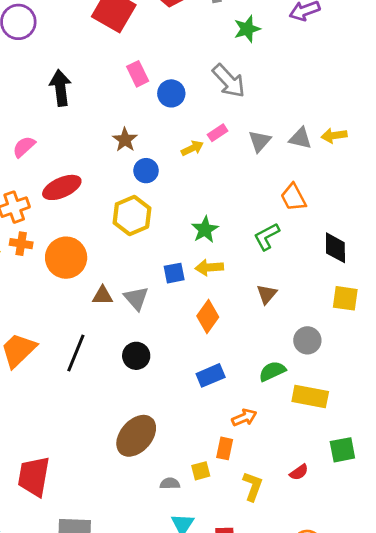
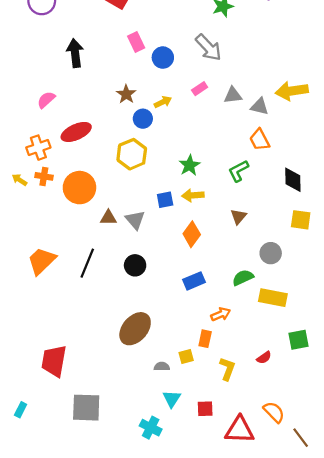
yellow arrow: (334, 136) -> (292, 91), size x1.6
gray triangle: (300, 138) -> (260, 106), moved
gray triangle: (260, 141) -> (233, 95), turned 42
yellow arrow: (192, 148) -> (163, 102), moved

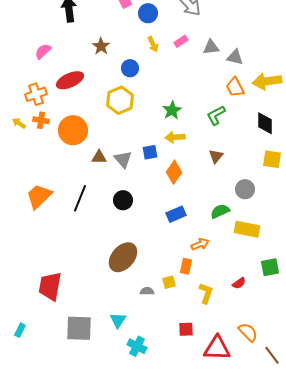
yellow arrow: (292, 91) -> (267, 81), moved
brown star: (126, 94) -> (101, 46), moved
yellow arrow: (163, 102) -> (153, 44), moved, turned 91
blue square: (165, 200) -> (150, 152), moved
cyan triangle: (172, 399) -> (118, 320), moved

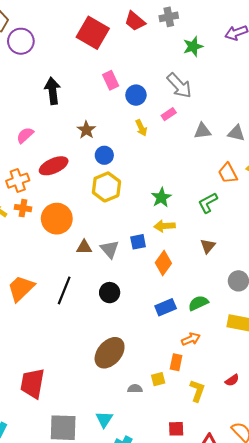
pink rectangle: (181, 41) -> (169, 114), moved
gray triangle: (235, 57) -> (236, 133), moved
blue circle: (130, 68) -> (104, 155), moved
green semicircle: (220, 211) -> (198, 303), moved

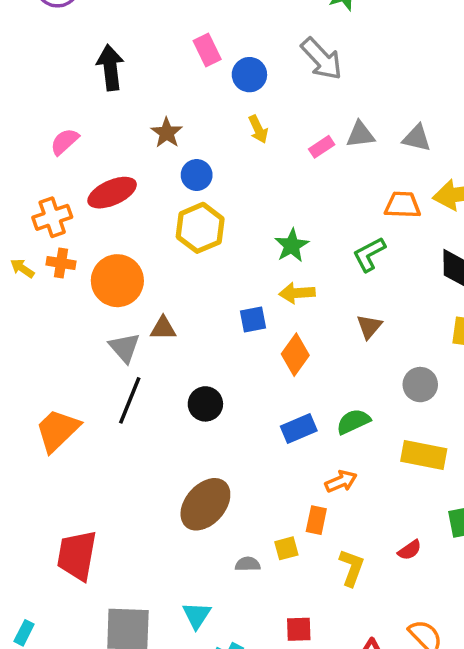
pink rectangle: (169, 114) -> (322, 147), moved
orange trapezoid: (228, 173) -> (403, 205), turned 120
gray triangle: (110, 249) -> (124, 348), moved
orange trapezoid: (21, 288) -> (58, 430), moved
red square: (176, 429) -> (299, 629), moved

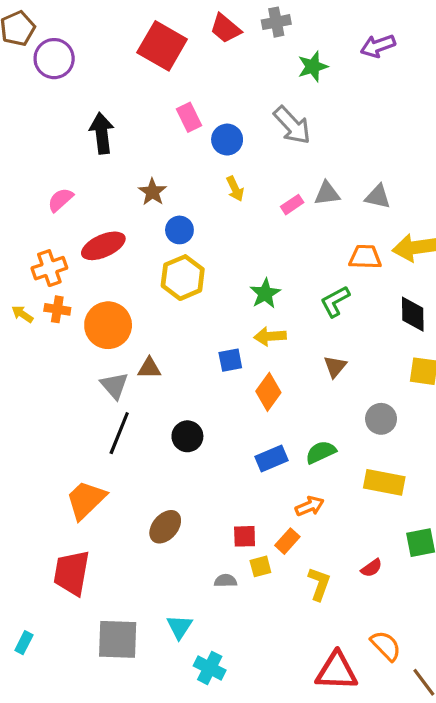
orange trapezoid: (58, 430) -> (86, 500), moved
brown ellipse: (205, 504) -> (165, 527), moved, size x0.7
orange rectangle: (316, 520) -> (287, 541), turned 30
red square: (299, 629) -> (245, 536), moved

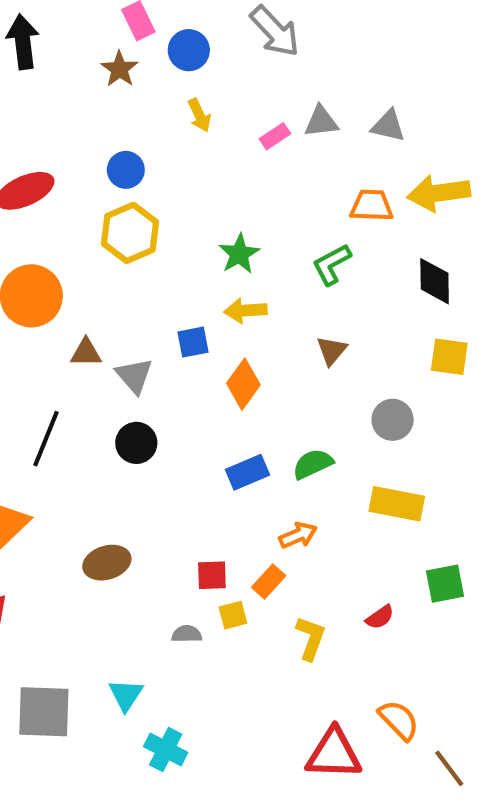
brown star: (153, 192) -> (119, 69), moved
gray triangle: (114, 386) -> (134, 376), moved
brown ellipse: (165, 527) -> (107, 563), turned 32

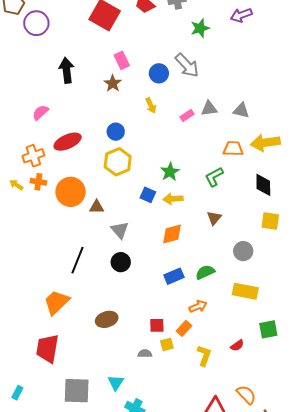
blue circle: (189, 50) -> (159, 73), moved
blue square: (193, 342) -> (148, 195), moved, turned 35
brown triangle: (86, 353) -> (97, 207), moved
orange diamond: (243, 384) -> (172, 234), turned 40

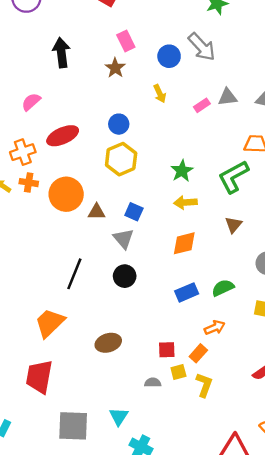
green L-shape: (214, 177) -> (233, 177), size x1.4
blue square: (148, 195) -> (134, 212), moved
yellow L-shape: (204, 356) -> (204, 385), moved

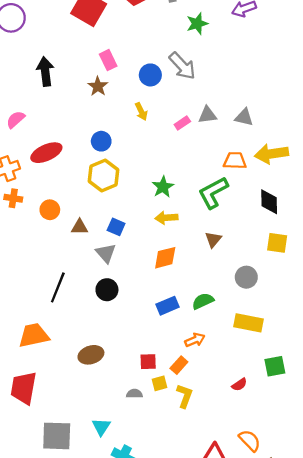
orange circle: (66, 194) -> (50, 210), size x0.6
orange trapezoid: (50, 323) -> (34, 335), turned 32

